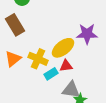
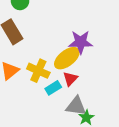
purple star: (87, 34) -> (81, 42), moved
red triangle: (66, 66) -> (70, 79), turned -40

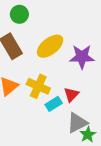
yellow ellipse: (67, 58) -> (50, 46), moved
gray triangle: (76, 106) -> (77, 123), turned -35

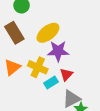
purple star: (82, 57) -> (58, 51), moved

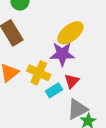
yellow ellipse: (48, 33) -> (70, 33), moved

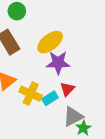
yellow ellipse: (70, 33) -> (50, 42), moved
yellow cross: (39, 73) -> (31, 94), moved

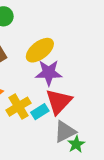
red triangle: (67, 89) -> (59, 102), size x1.6
yellow cross: (31, 94) -> (19, 107), turned 35

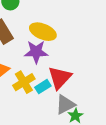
yellow ellipse: (40, 50) -> (43, 32), turned 60
purple star: (49, 73) -> (36, 52), moved

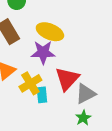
cyan rectangle: (43, 87) -> (42, 95), moved, turned -64
gray triangle: (65, 105) -> (86, 94), moved

